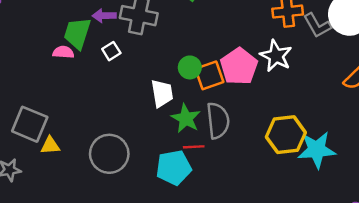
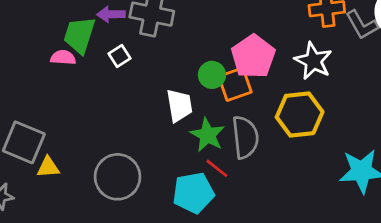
pink pentagon: (239, 66) -> (253, 56), moved
yellow hexagon: (286, 135) -> (300, 114), moved
red line: (194, 147) -> (217, 168), turned 42

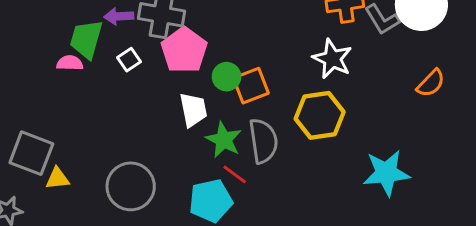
pink pentagon: (253, 56) -> (184, 50), moved

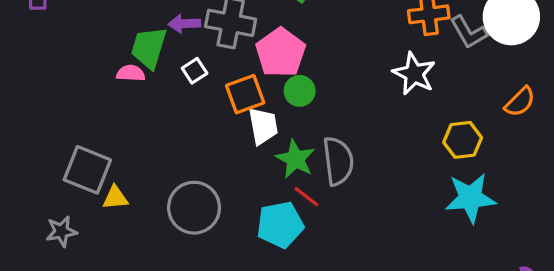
pink pentagon: (184, 50) -> (281, 53), moved
orange square: (251, 86) -> (245, 94), moved
yellow hexagon: (320, 115) -> (463, 140), moved, size x0.7

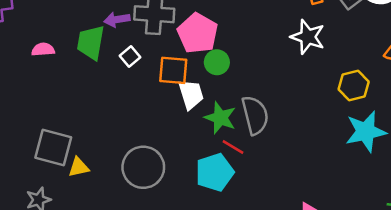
pink semicircle: (131, 73) -> (43, 50), moved
orange square: (245, 94) -> (173, 70), turned 32

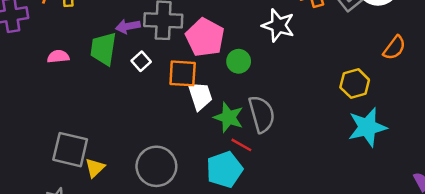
white star: (308, 37) -> (278, 25), moved
green circle: (217, 62) -> (239, 61), moved
yellow triangle: (79, 167) -> (95, 168), turned -30

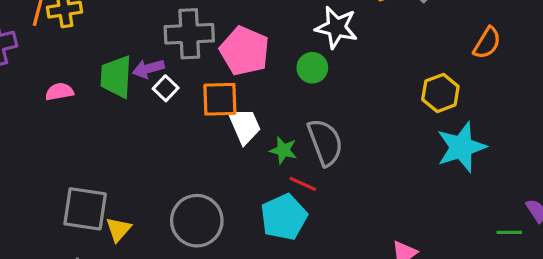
purple arrow: (128, 26) -> (148, 69), moved
green circle: (239, 61) -> (312, 68), moved
green star: (229, 117) -> (283, 150), size x0.7

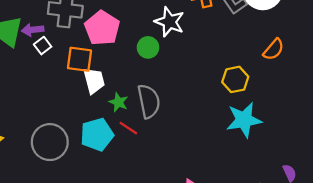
cyan pentagon: (284, 217) -> (97, 135), moved

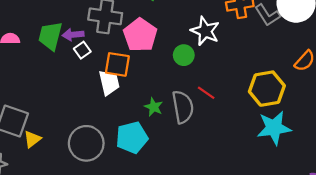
yellow hexagon: (235, 79) -> (267, 89), size x1.4
white trapezoid: (94, 81) -> (109, 83), moved
red line: (128, 128) -> (206, 93), moved

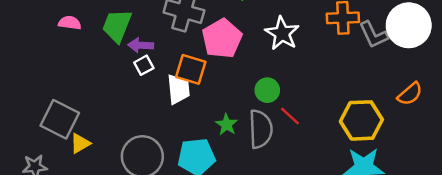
white star: (205, 31) -> (282, 33), moved
purple arrow: (73, 35) -> (141, 45), moved
white square: (82, 50) -> (144, 65), moved
green circle: (184, 55) -> (267, 90), moved

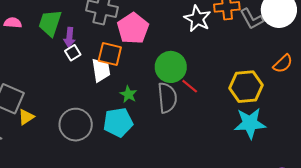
white star: (282, 33) -> (197, 19), moved
purple arrow: (141, 45) -> (69, 37), turned -84
green circle: (267, 90) -> (171, 67), size x1.6
green star: (227, 124) -> (128, 94), moved

